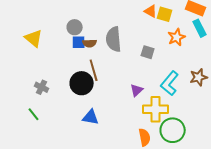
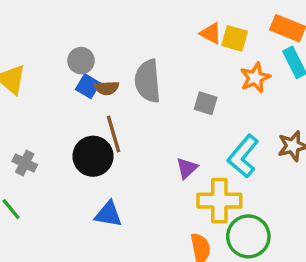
blue square: (79, 42) -> (88, 86), turned 32

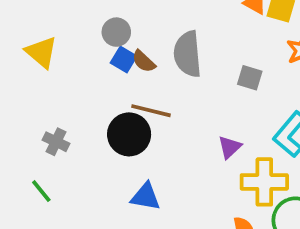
brown semicircle: (107, 88) -> (144, 61), turned 45
brown line: (113, 134) -> (151, 111), turned -60

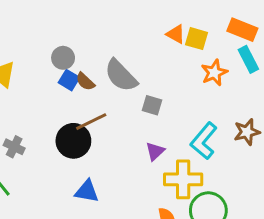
gray semicircle: (188, 54) -> (121, 76), turned -39
gray square: (250, 78) -> (152, 105), moved
brown line: (151, 111) -> (91, 122), turned -40

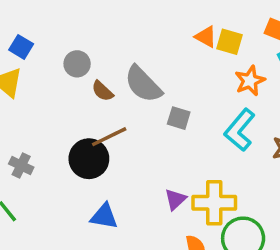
blue square: (69, 80) -> (21, 47), moved
cyan L-shape: (204, 141) -> (240, 130), moved
purple triangle: (155, 151) -> (175, 199), moved

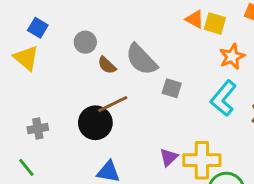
gray cross: (21, 165) -> (38, 129), turned -36

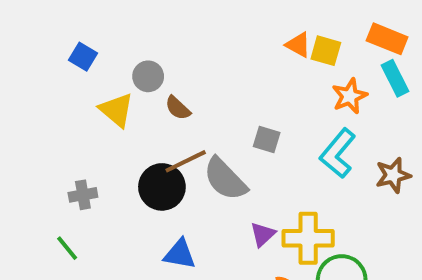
yellow triangle: (26, 58) -> (117, 110), moved
gray semicircle: (141, 59) -> (225, 179), moved

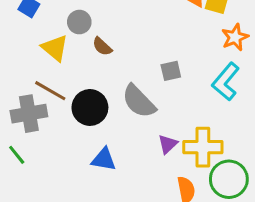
gray square: (267, 140) -> (171, 71), turned -30
brown line: (186, 161) -> (50, 91), moved, turned 56
gray cross: (83, 195) -> (29, 114), size x1.6

